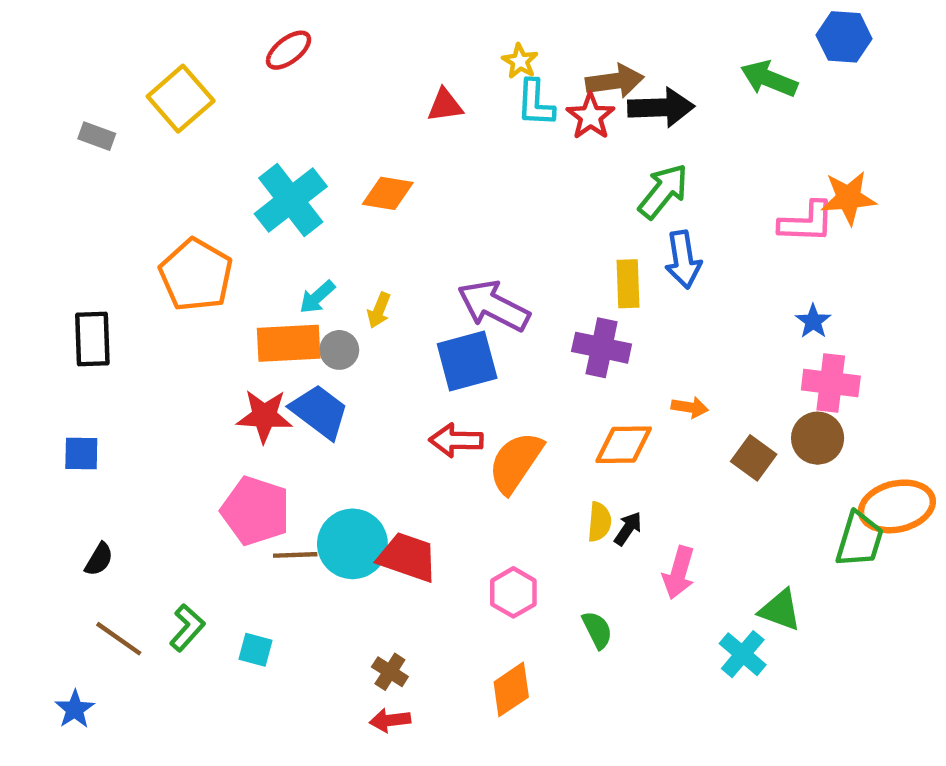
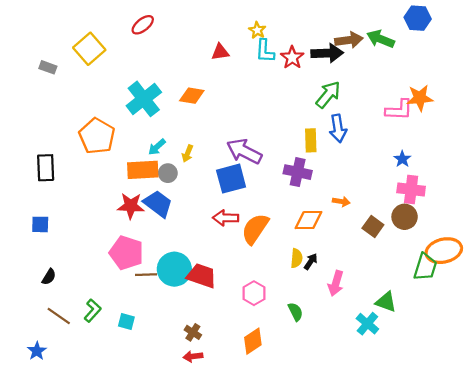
brown arrow: (615, 81) -> (349, 40), moved

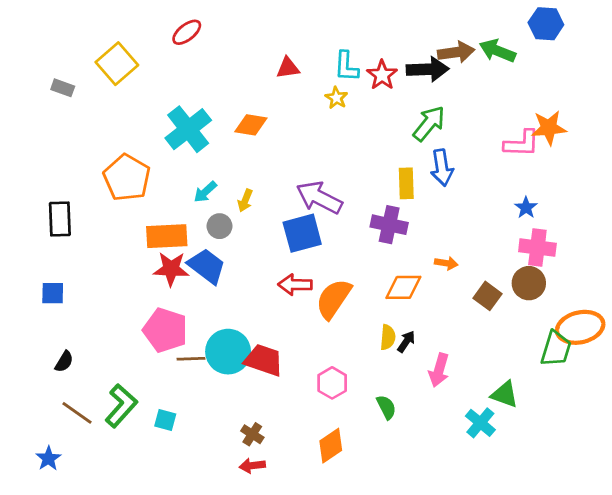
yellow star: (257, 30) -> (336, 98), moved
orange rectangle: (143, 170) -> (167, 236), moved
green L-shape: (93, 311) -> (121, 406), size x1.4

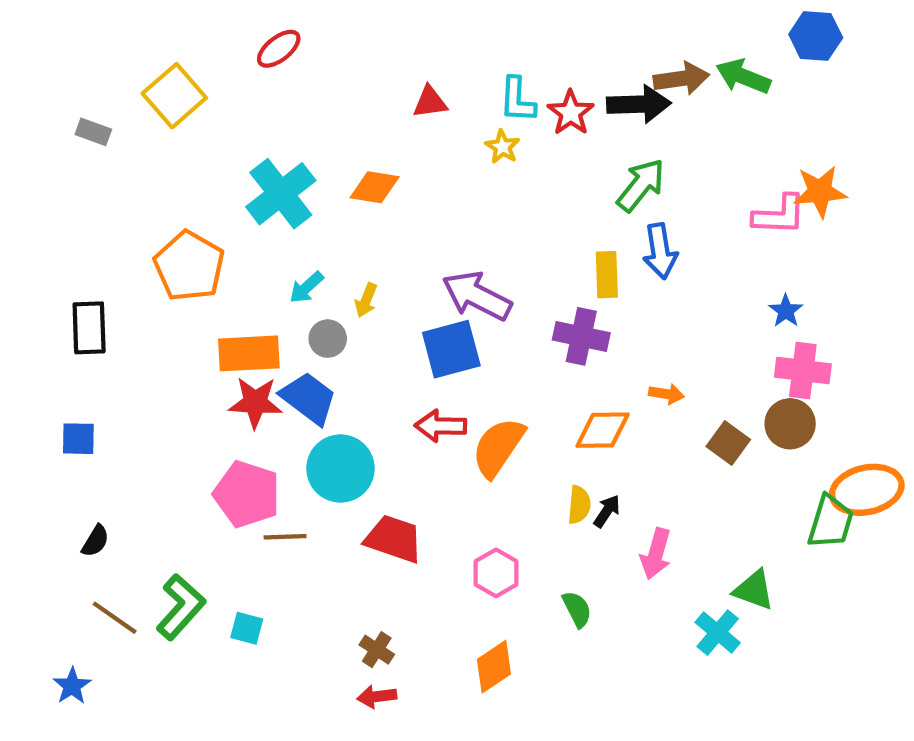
cyan circle: (228, 352) -> (340, 469), moved

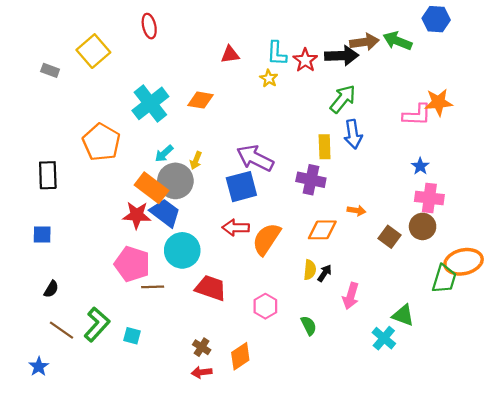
red ellipse: (279, 49) -> (149, 26), turned -65
gray circle: (328, 339) -> (175, 181), size x1.8
orange rectangle: (249, 353) -> (151, 188), moved, turned 40
orange diamond: (494, 667) -> (240, 356), moved

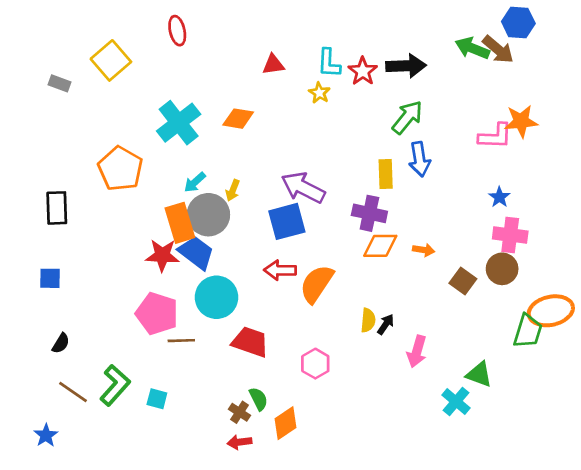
brown arrow: (364, 42) -> (498, 50), moved, turned 48
orange rectangle: (151, 188) -> (180, 223), turned 36
orange diamond: (322, 230) -> (380, 246), moved
green semicircle: (309, 326) -> (258, 399), moved

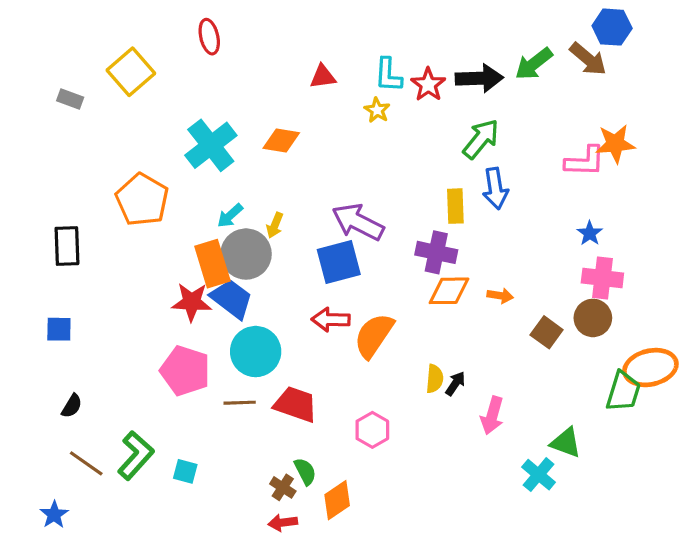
green arrow: (472, 48) -> (534, 64), moved, turned -60
brown line: (181, 341) -> (240, 403), moved

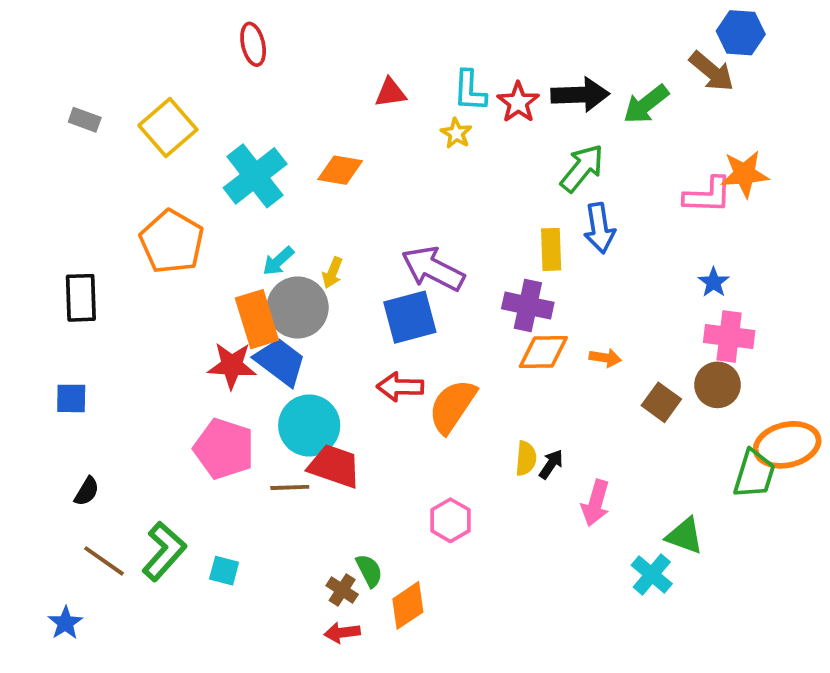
green arrow: (534, 64) -> (646, 104), moved
yellow square: (131, 72) -> (168, 128), moved
red trapezoid: (296, 404) -> (334, 466), moved

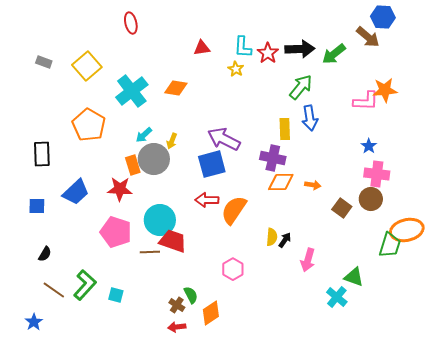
orange rectangle: (257, 319) -> (133, 165), size x0.7
blue trapezoid: (280, 362) -> (76, 192), moved, turned 100

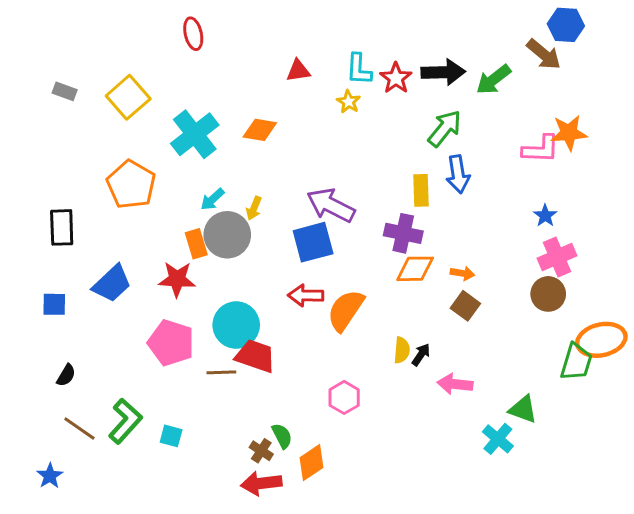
pink cross: (377, 174) -> (557, 257), turned -30
brown square: (342, 208) -> (465, 306), moved
pink arrow: (308, 260) -> (455, 384), turned 80
red arrow: (177, 327) -> (261, 483), size x1.5

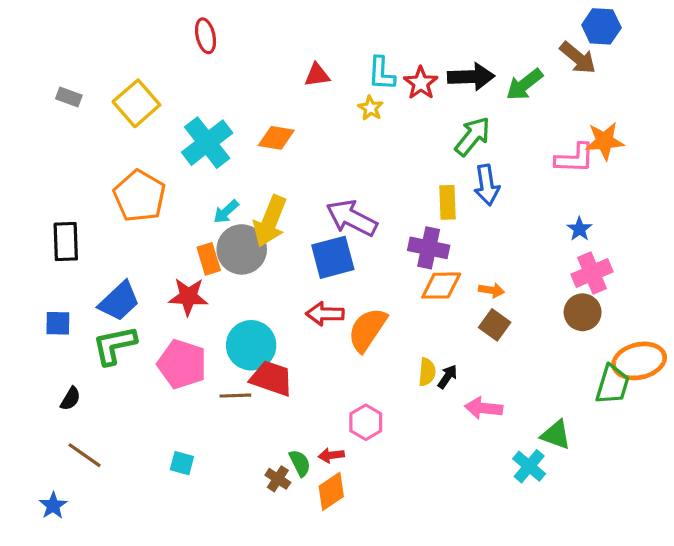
yellow arrow: (254, 208) -> (270, 221), size x2.0
green L-shape: (125, 421) -> (114, 345), moved, turned -144
red arrow: (261, 483) -> (331, 455), moved, size x0.6

